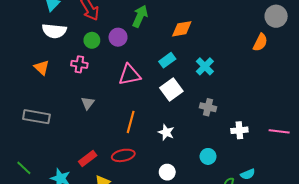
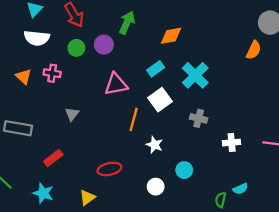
pink cross: (79, 64) -> (52, 73), moved
cyan cross: (205, 66) -> (195, 75), size x1.4
orange line: (131, 122) -> (134, 119), moved
cyan circle: (208, 156) -> (184, 170), moved
red rectangle: (88, 159) -> (53, 158), moved

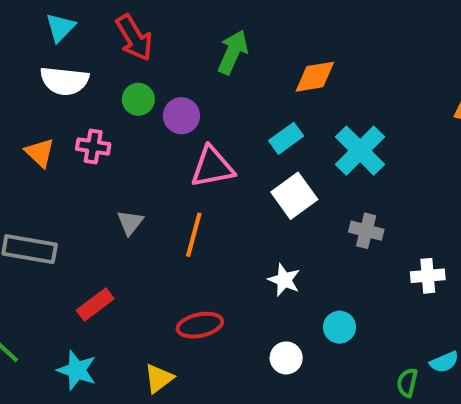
purple circle: (104, 45) -> (181, 116), moved
orange line: (134, 119) -> (194, 235), moved

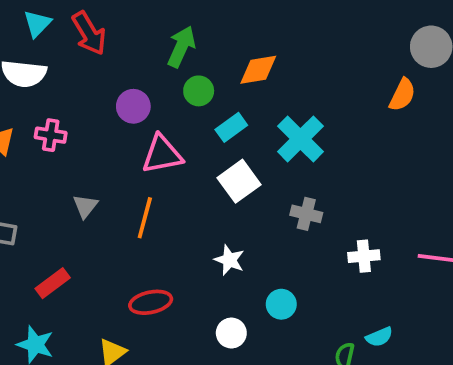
cyan triangle: (60, 27) -> (37, 24), moved
green circle: (138, 99) -> (199, 91), moved

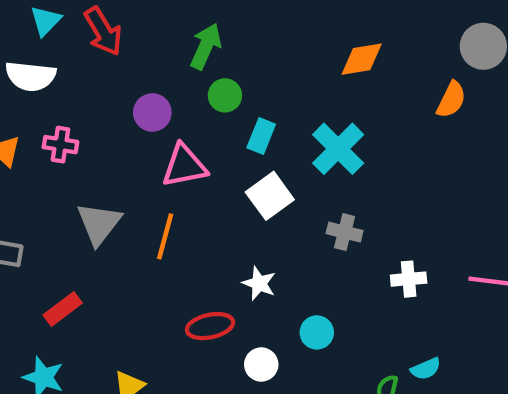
orange diamond: (258, 70) -> (362, 59), moved
cyan rectangle: (231, 127) -> (261, 136), turned -32
gray triangle: (85, 206) -> (99, 224), size x1.6
red ellipse: (151, 302) -> (210, 326), moved

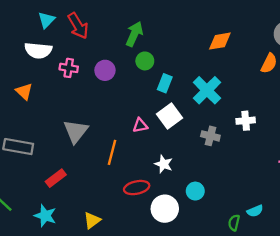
pink cross: (60, 145) -> (69, 68), moved
pink triangle: (184, 166) -> (140, 125), moved, size x0.6
orange line: (165, 236) -> (112, 152), moved
white cross: (409, 279) -> (246, 121), moved
white circle: (261, 365) -> (165, 209), size x1.5

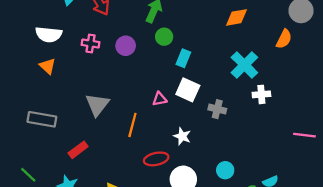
white semicircle: (38, 50) -> (49, 34), moved
cyan cross: (207, 90) -> (244, 65), moved
white square: (169, 116) -> (188, 90), turned -30
gray cross: (210, 136) -> (217, 109), moved
cyan circle: (195, 191) -> (225, 170), moved

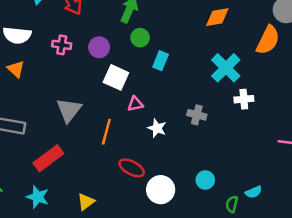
orange semicircle: (284, 39) -> (268, 40), size x1.4
white square: (188, 90) -> (116, 77), moved
white star: (182, 136) -> (157, 128), moved
red rectangle: (78, 150) -> (48, 158), size x1.4
red ellipse: (156, 159) -> (132, 168), turned 40

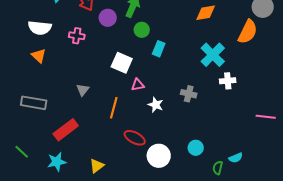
purple circle: (99, 47) -> (108, 18), moved
gray triangle: (69, 110) -> (83, 90), size x0.6
cyan star: (38, 197) -> (57, 162), turned -30

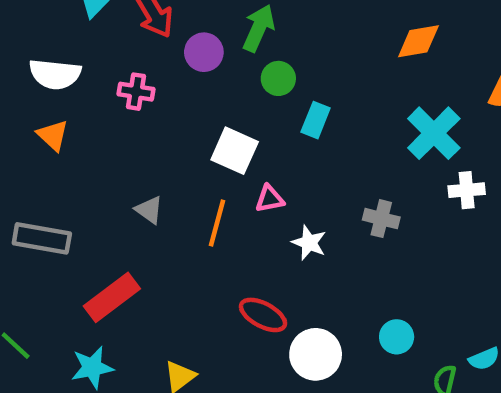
gray triangle: (83, 90) -> (149, 210), turned -32
orange line: (114, 108) -> (217, 223), moved

